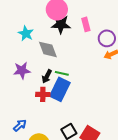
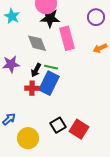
pink rectangle: (86, 24) -> (67, 38), moved, size x1.6
cyan star: (26, 33) -> (12, 16), moved
purple circle: (107, 38) -> (96, 17), moved

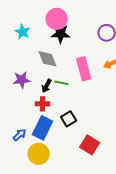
pink rectangle: (67, 38) -> (84, 69), moved
blue rectangle: (49, 83) -> (43, 128), moved
black square: (58, 125) -> (69, 119), moved

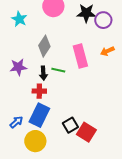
black star: (61, 34) -> (86, 13), moved
gray diamond: (48, 59) -> (44, 46), turned 55
black arrow: (47, 86) -> (43, 73), turned -32
black square: (69, 119) -> (70, 125), moved

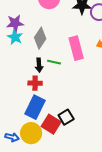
cyan star: (19, 19) -> (15, 37), moved
purple star: (18, 67) -> (15, 23), moved
blue arrow: (16, 122) -> (12, 137), moved, turned 56
red square: (86, 132) -> (51, 124), moved

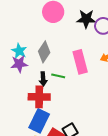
purple star: (15, 23) -> (19, 64), moved
red cross: (35, 83) -> (39, 97), size x1.5

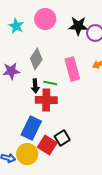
cyan star: (19, 51) -> (16, 26), moved
red cross: (39, 97) -> (46, 100), moved

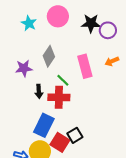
green line: (50, 83) -> (63, 80), turned 32
black arrow: (35, 86) -> (39, 91), moved

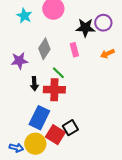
black star: (91, 23) -> (85, 28), moved
pink rectangle: (85, 66) -> (74, 50), moved, size x0.6

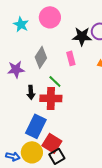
black square: (70, 128) -> (57, 156), moved

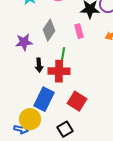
green line: (55, 81) -> (63, 54), turned 56
red square: (52, 143) -> (77, 101), moved
yellow circle: (32, 152) -> (30, 119), moved

